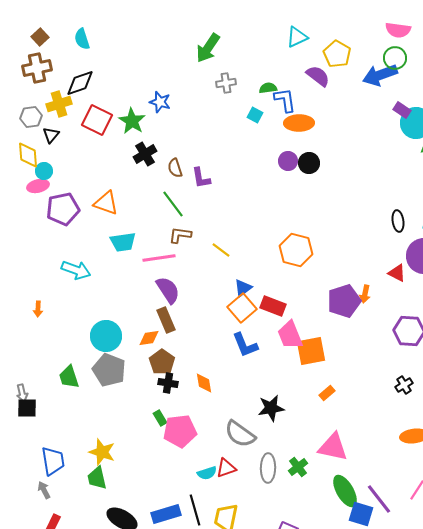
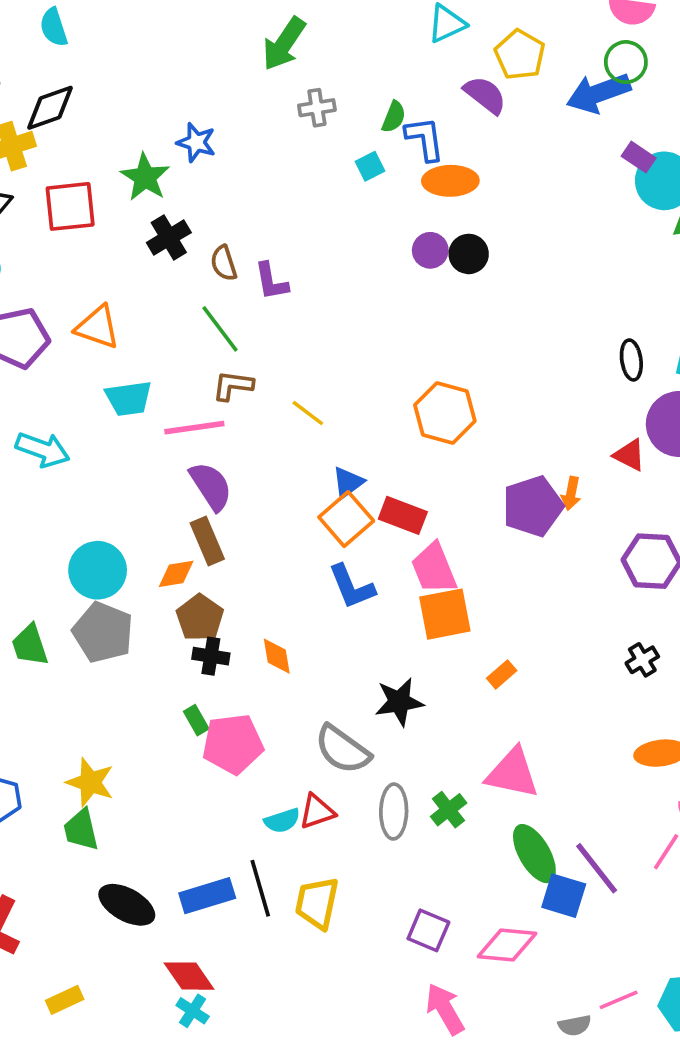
green semicircle: (268, 88) -> (394, 117), turned 120
cyan square: (255, 115) -> (370, 166), turned 35
red square: (97, 120) -> (70, 206), moved, turned -32
orange square: (311, 351) -> (445, 614), moved

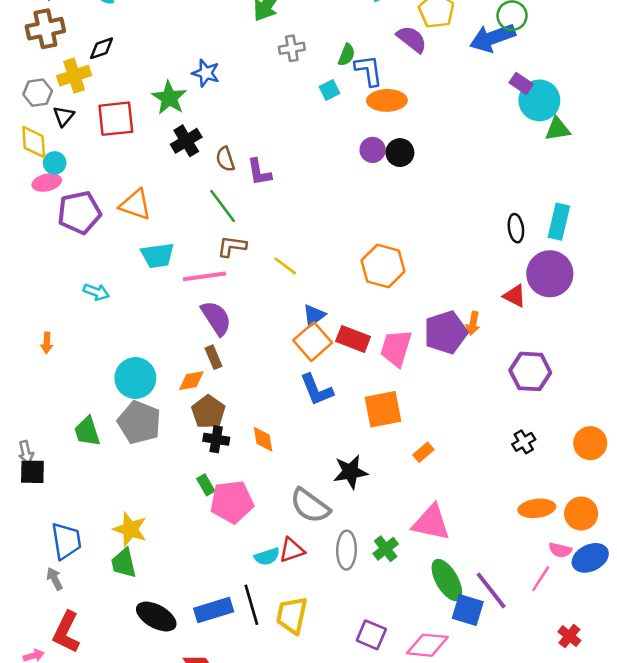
black diamond: (50, 108) -> (101, 48), size x0.7
cyan arrow: (43, 450) -> (96, 292), size x0.7
brown rectangle: (207, 541) -> (214, 357), size x0.7
pink trapezoid: (434, 568) -> (396, 348), moved, turned 39

